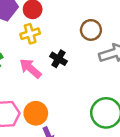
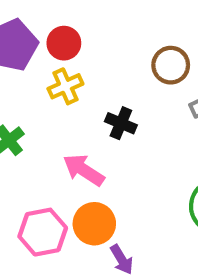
pink arrow: (30, 68) -> (84, 170), moved

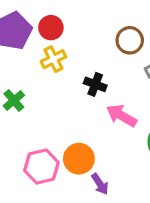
pink arrow: (84, 170) -> (121, 116), moved

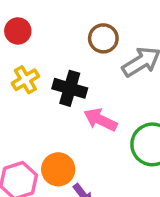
yellow cross: (53, 59) -> (25, 80), moved
black cross: (95, 84) -> (70, 88), size x1.4

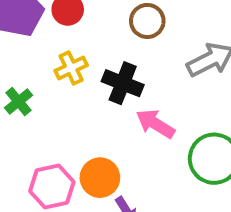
brown circle: (103, 38) -> (147, 21), moved

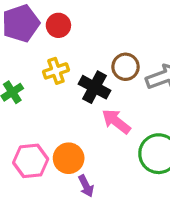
brown circle: (147, 21) -> (126, 67), moved

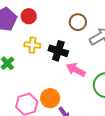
brown circle: (126, 67) -> (78, 22), moved
yellow cross: (56, 71) -> (32, 45), turned 35

